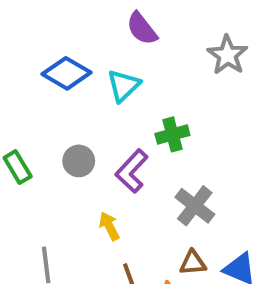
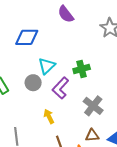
blue diamond: (66, 73) -> (27, 37), turned -30
cyan triangle: (124, 86) -> (47, 66), moved

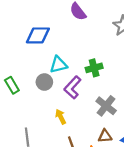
cyan triangle: (47, 66) -> (58, 65), turned 30

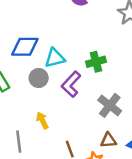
blue diamond: (38, 35) -> (25, 47), moved
yellow arrow: (61, 117) -> (42, 120), moved

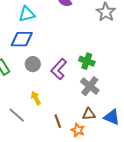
cyan triangle: (55, 58) -> (27, 14), moved
green cross: (96, 62) -> (87, 61), moved, turned 35
gray line: (19, 142) -> (17, 115), turned -42

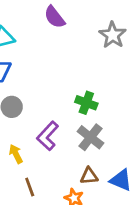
purple L-shape: (59, 69) -> (48, 136), moved
brown line: (58, 121) -> (30, 187), moved

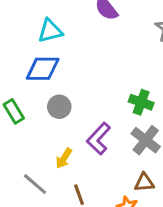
yellow arrow: (16, 154) -> (64, 158), turned -120

